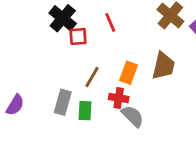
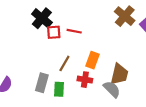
red line: (110, 22) -> (74, 31), moved, turned -56
brown trapezoid: (163, 66) -> (119, 74), moved
gray semicircle: (133, 116) -> (112, 89), moved

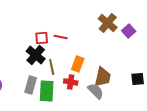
black cross: (42, 18) -> (36, 55), moved
brown line: (64, 63) -> (52, 67), turned -42
green rectangle: (59, 89) -> (47, 91), size x1.5

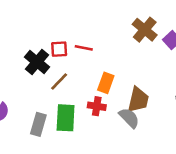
black cross: (36, 55) -> (37, 62), moved
brown line: (52, 67) -> (59, 82), moved, turned 56
gray rectangle: (31, 85) -> (38, 124), moved

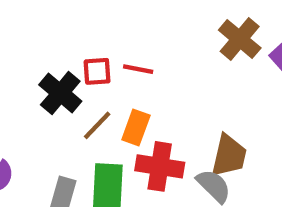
orange rectangle: (106, 83) -> (136, 128), moved
red cross: (97, 106) -> (160, 166), size x1.5

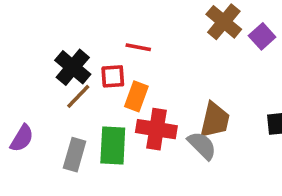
red square: (97, 71) -> (113, 76), moved
brown line: (97, 125) -> (78, 96), moved

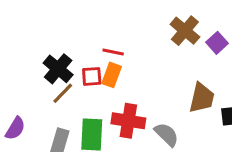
orange rectangle: (136, 96) -> (112, 75), moved
brown trapezoid: (215, 120) -> (202, 98), moved

